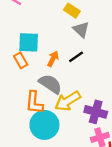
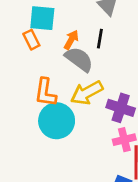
black line: (76, 57) -> (100, 39), turned -49
gray semicircle: (50, 84) -> (79, 59), moved

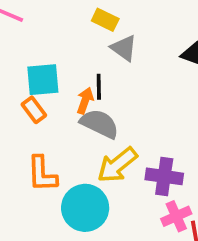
black line: (100, 39) -> (99, 87), moved
orange L-shape: (45, 92) -> (42, 174), moved

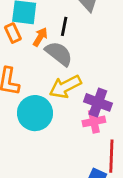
orange arrow: (85, 101) -> (40, 37), moved
pink cross: (176, 216) -> (94, 121), moved

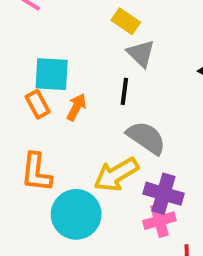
black line: (64, 26) -> (124, 91), moved
gray semicircle: (59, 54) -> (146, 138), moved

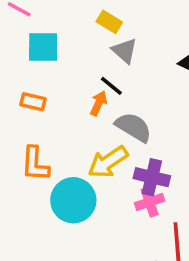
cyan square: (52, 74) -> (43, 47), moved
black line: (124, 91) -> (111, 86), turned -55
orange rectangle: (38, 104) -> (33, 102), turned -45
orange arrow: (76, 107) -> (99, 103), moved

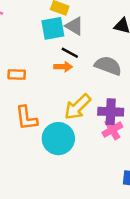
cyan square: (43, 47) -> (53, 28), moved
orange arrow: (99, 103) -> (63, 67), turned 78
gray semicircle: (134, 127) -> (108, 66), moved

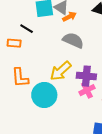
black line: (70, 53) -> (27, 29), moved
gray semicircle: (108, 66) -> (73, 40), moved
orange arrow: (63, 67) -> (69, 17), moved, turned -32

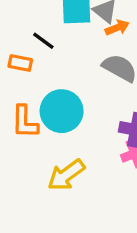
yellow arrow: (61, 71) -> (66, 175), moved
cyan circle: (44, 95) -> (62, 111), moved

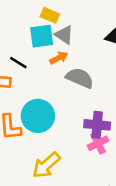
orange arrow: (117, 28) -> (59, 58), moved

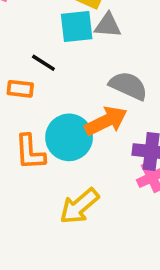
gray triangle: (64, 35) -> (108, 25), turned -30
orange arrow: (59, 58) -> (106, 121), moved, size x1.6

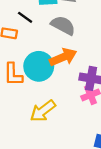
gray semicircle: (128, 86) -> (63, 25), moved

